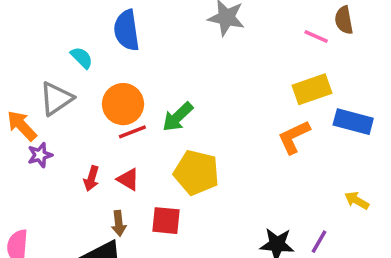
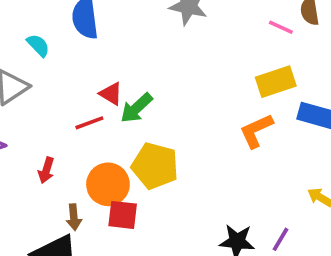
orange circle: (123, 104) -> (108, 184), moved
red triangle: (128, 179) -> (111, 94), moved

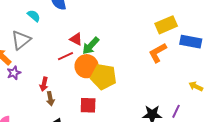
orange circle: (108, 184) -> (87, 66), moved
brown arrow: (74, 217) -> (50, 99), moved

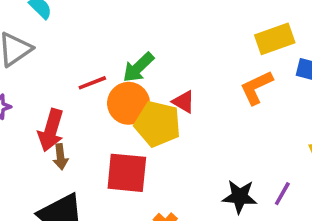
red triangle: (76, 39) -> (184, 102), moved
red arrow: (44, 84) -> (51, 130), size x1.6
red square: (88, 105) -> (127, 173), size x1.4

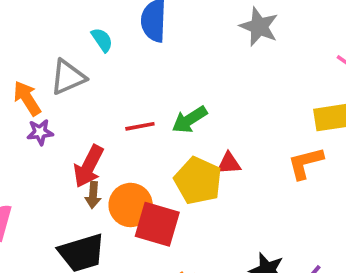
red triangle: (184, 102) -> (229, 163), turned -45
orange circle: (129, 103) -> (131, 205), moved

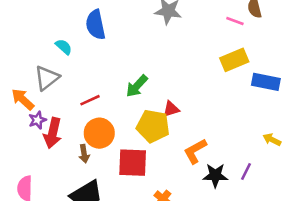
red line: (140, 126) -> (90, 100), moved
orange L-shape: (305, 163) -> (195, 151), moved
red arrow: (89, 166) -> (53, 133), moved
orange circle: (131, 205) -> (99, 133), moved

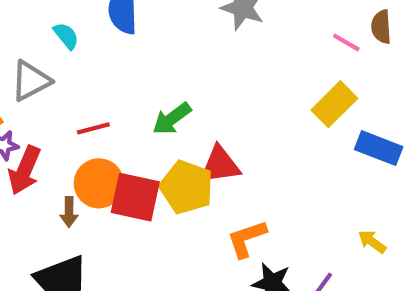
yellow rectangle: (234, 60) -> (334, 104), turned -32
red triangle: (171, 109) -> (220, 165), size x1.5
red square: (133, 163) -> (135, 197), moved

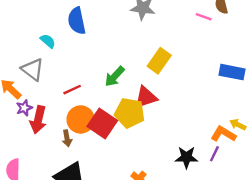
gray triangle: (31, 81) -> (33, 69), turned -45
yellow rectangle: (334, 104) -> (159, 61), moved
red square: (135, 197) -> (102, 123), turned 32
orange L-shape: (247, 239) -> (223, 134), moved, turned 60

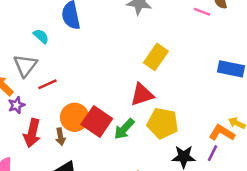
gray triangle: (33, 69) -> (25, 65), turned 30
green arrow: (115, 76) -> (124, 129), moved
red line: (72, 90) -> (47, 84), moved
yellow pentagon: (130, 113) -> (163, 123), moved
red arrow: (38, 120) -> (32, 133), moved

